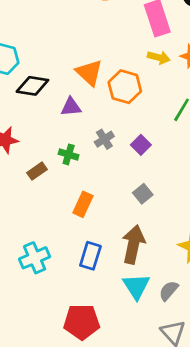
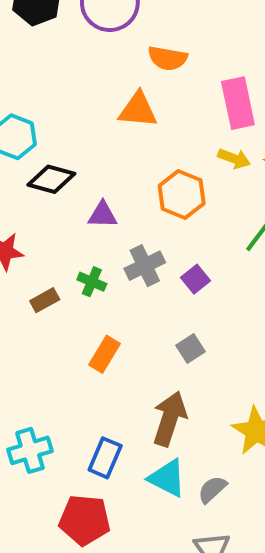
orange triangle: (89, 73) -> (138, 110), moved, turned -44
gray cross: (104, 139) -> (145, 266), size x1.4
blue rectangle: (90, 256) -> (105, 458), moved
cyan cross: (35, 258) -> (30, 450), moved
cyan triangle: (136, 286) -> (167, 478), turned -36

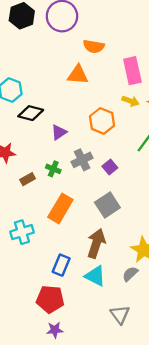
purple triangle: (103, 215) -> (59, 132), turned -35
gray square: (191, 348) -> (107, 205), size x1.6
orange rectangle: (105, 354) -> (60, 208), size x1.5
cyan cross: (30, 450) -> (22, 232), moved
gray semicircle: (212, 489) -> (130, 274), moved

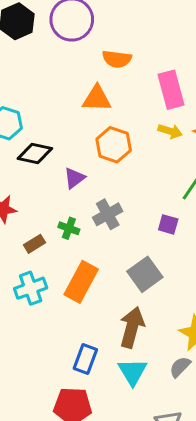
orange hexagon: (102, 121) -> (114, 145), moved
purple square: (110, 167) -> (168, 224), moved, turned -32
cyan cross: (22, 232) -> (31, 288), moved
cyan triangle: (95, 276) -> (133, 372), turned 35

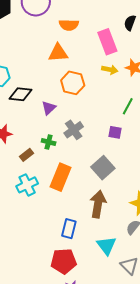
cyan triangle: (133, 372) -> (106, 246), moved

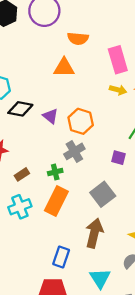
orange hexagon: (73, 83) -> (81, 121), moved
purple triangle: (49, 108) -> (50, 116), moved, turned -42
green cross: (49, 142) -> (55, 172), moved, turned -32

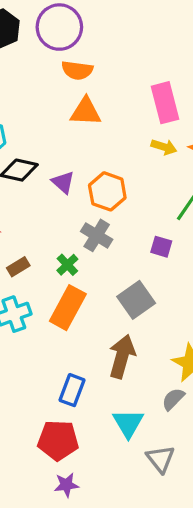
orange semicircle: (78, 39) -> (77, 70), moved
gray cross: (74, 151) -> (97, 235), turned -30
green cross: (55, 172) -> (67, 265), turned -32

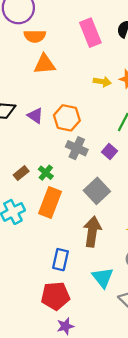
pink rectangle: (165, 103) -> (90, 33), moved
gray cross: (97, 235) -> (77, 148), moved
purple square: (161, 247) -> (110, 151), turned 32
brown rectangle: (18, 267) -> (21, 173), moved

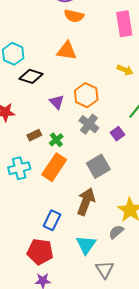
orange triangle: (44, 64) -> (67, 51), moved
purple triangle: (35, 116) -> (57, 102), moved

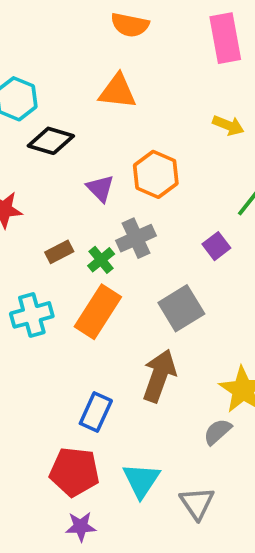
gray cross: (89, 124) -> (136, 238), moved, turned 30
cyan triangle: (86, 245) -> (141, 480), moved

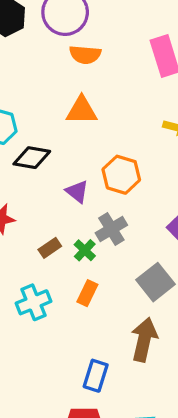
orange rectangle: (98, 312) -> (87, 293), size x0.6

